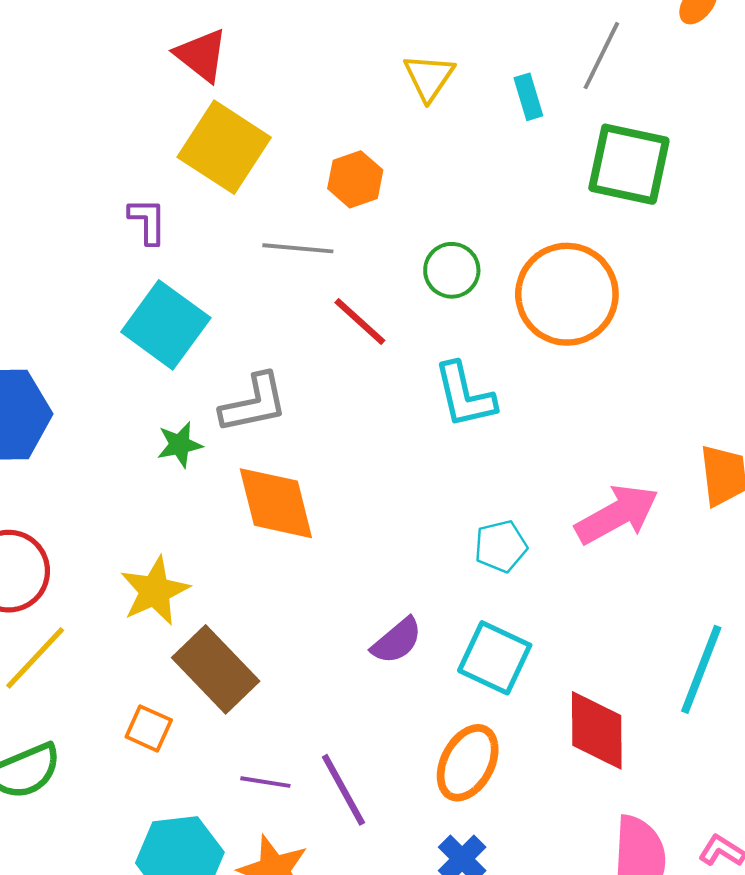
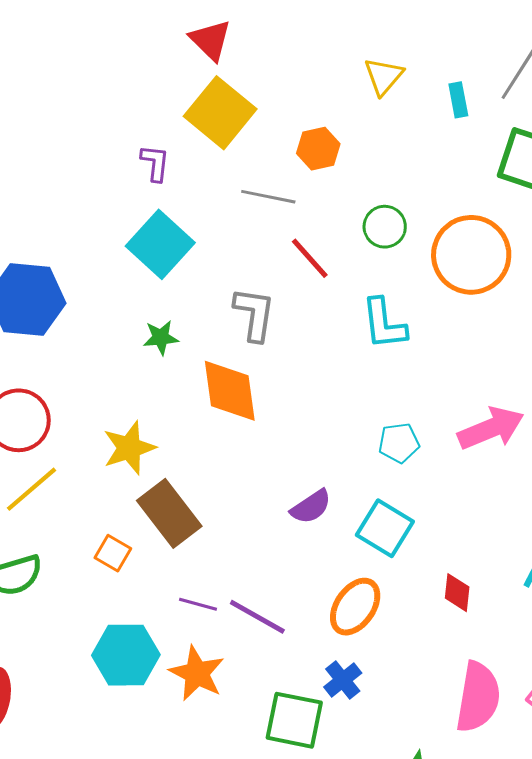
gray L-shape: (254, 403) -> (254, 314), moved, turned -76
red diamond: (597, 730) -> (457, 593), size x0.6
purple line: (343, 790) -> (257, 617), turned -38

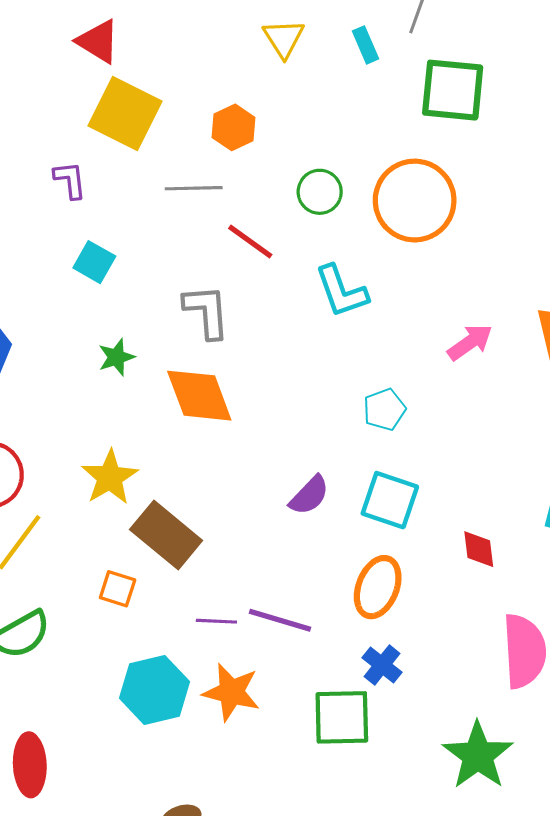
cyan square: (160, 244) -> (94, 262), size x0.6
pink arrow: (491, 428) -> (470, 342), moved, size x0.7

